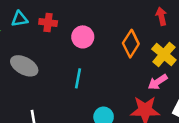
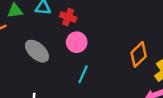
pink circle: (83, 37) -> (77, 42), moved

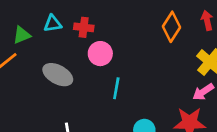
orange diamond: (139, 54) -> (171, 27), moved

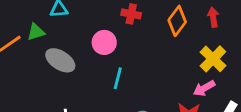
red cross: (84, 27) -> (131, 14), moved
green triangle: (22, 35) -> (36, 32), moved

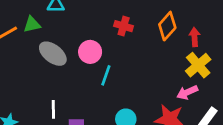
red cross: (131, 14) -> (124, 26), moved
red arrow: (213, 17) -> (195, 37), moved
pink circle: (104, 42) -> (90, 52), moved

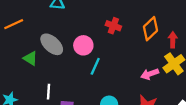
green triangle: (32, 24) -> (30, 58), moved, turned 40
pink arrow: (187, 92) -> (150, 74), moved

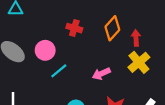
cyan line: (95, 66) -> (59, 71), turned 30
pink arrow: (150, 74) -> (101, 74), moved

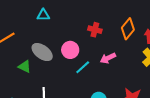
pink arrow: (101, 74) -> (108, 58), moved

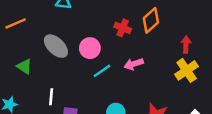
orange diamond: (128, 29) -> (151, 20), moved
green triangle: (25, 66) -> (24, 67), moved

